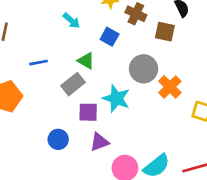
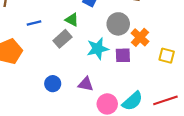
cyan star: (116, 98) -> (98, 49), turned -30
purple square: (88, 112) -> (123, 55), moved
purple triangle: (99, 142) -> (86, 84), turned 35

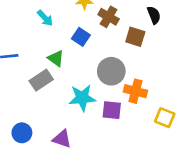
orange cross: (140, 37) -> (135, 91), turned -36

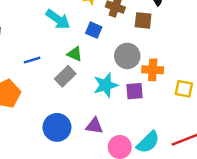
cyan arrow: (45, 18) -> (58, 19), size x1.5
blue circle: (22, 133) -> (57, 127), size x1.5

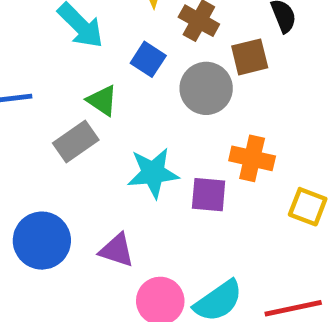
brown square: (143, 20) -> (250, 57), turned -30
gray circle: (127, 56) -> (206, 88), moved

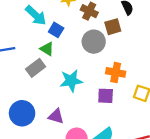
blue square: (148, 59) -> (56, 30), moved
purple square: (209, 195) -> (106, 96), moved

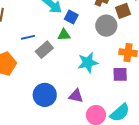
green triangle: (47, 49) -> (64, 35), turned -32
gray rectangle: (36, 68) -> (44, 50), moved

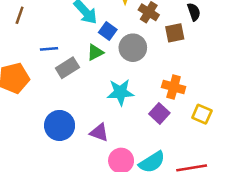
gray circle: (106, 26) -> (133, 48), moved
green triangle: (64, 35) -> (95, 52), turned -32
purple square: (120, 74) -> (159, 113), turned 35

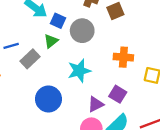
purple square: (159, 113) -> (118, 94), moved
blue circle: (60, 125) -> (48, 99), moved
purple triangle: (99, 133) -> (96, 104), moved, turned -36

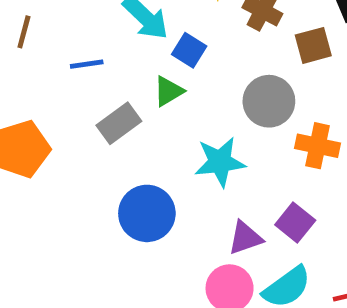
gray circle: (82, 31) -> (269, 101), moved
blue line: (11, 46) -> (87, 64), moved

